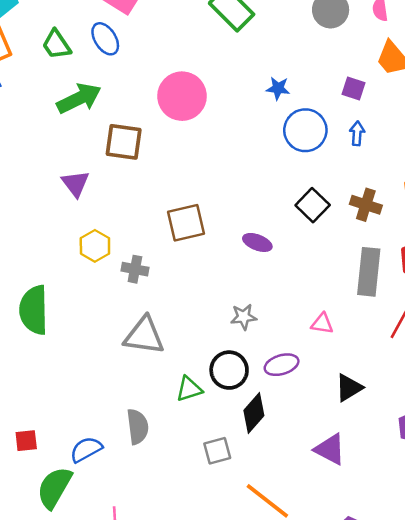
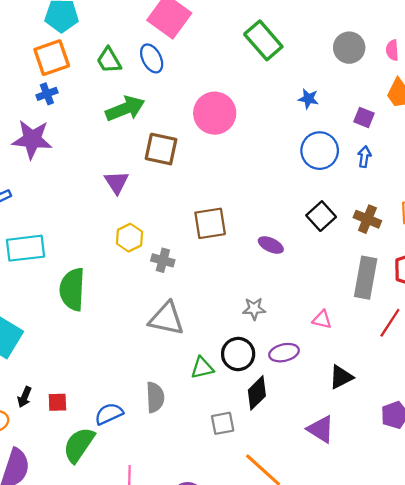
blue star: (278, 88) -> (308, 99), moved

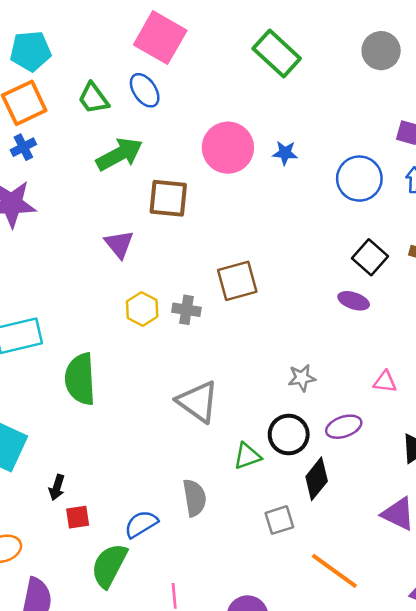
blue star: (308, 99) -> (285, 153), moved
purple ellipse: (271, 245) -> (354, 301), moved
gray cross: (163, 260) -> (186, 310), moved
gray triangle: (167, 319) -> (198, 402), turned 30
black arrow: (25, 397) -> (57, 487), moved

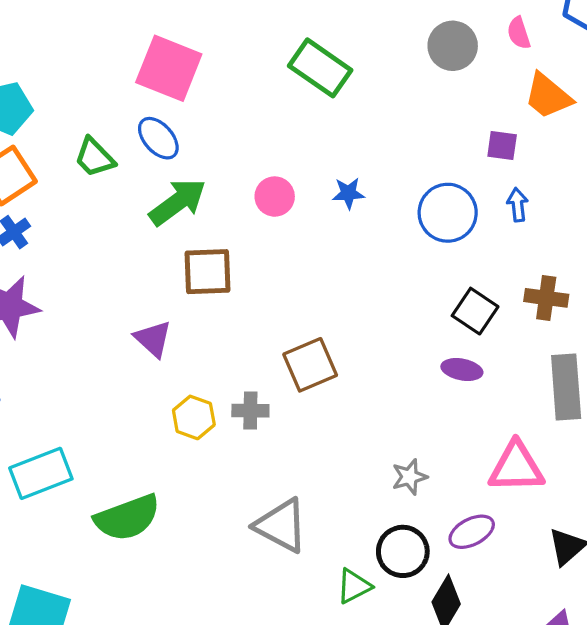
pink circle: (228, 148) -> (275, 197), size x0.6
green arrow: (119, 154) -> (178, 202), moved
green semicircle: (80, 379) -> (127, 518), turned -99
pink triangle: (385, 382) -> (516, 467), size x1.8

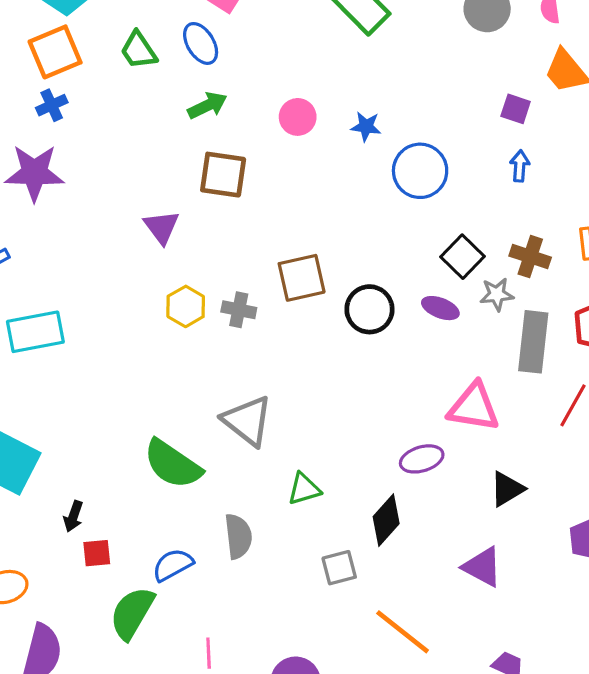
green arrow: (178, 202) -> (207, 105), size x0.7
blue circle: (448, 213) -> (420, 171), moved
gray star: (409, 477) -> (497, 294), moved
green semicircle: (127, 518) -> (173, 464), moved, turned 44
black circle: (403, 551) -> (369, 309), moved

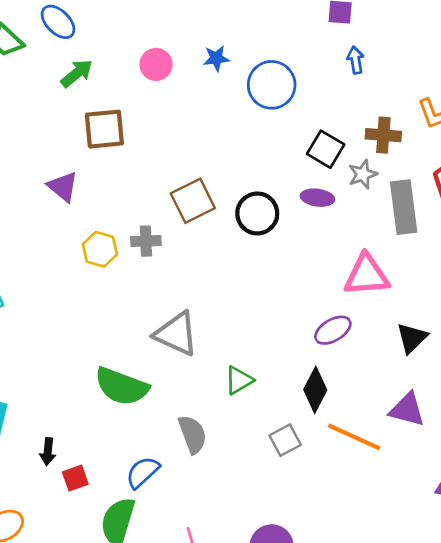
orange line: (403, 632) -> (354, 437), moved

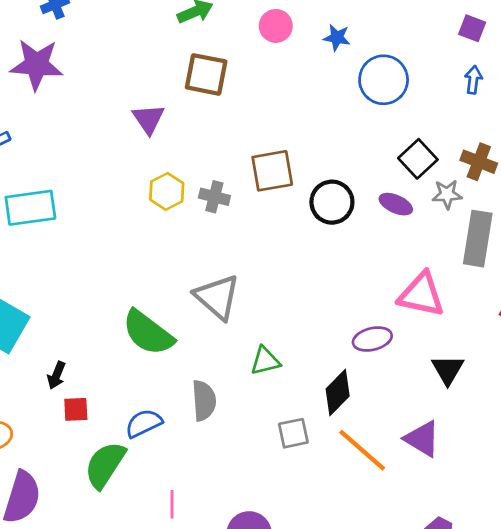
black triangle: (412, 338) -> (448, 370), turned -32

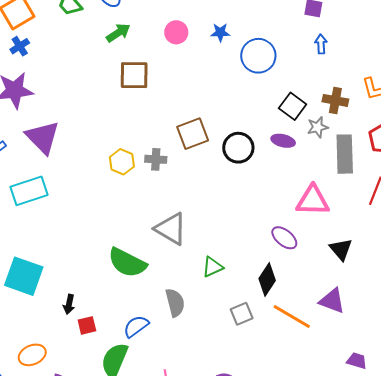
purple triangle: (148, 119) -> (43, 137), moved, size x1.5
purple ellipse: (372, 339) -> (284, 238), turned 64

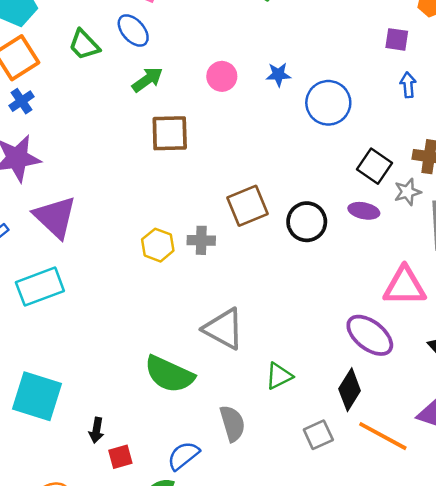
purple ellipse: (284, 238) -> (370, 335), size x1.4

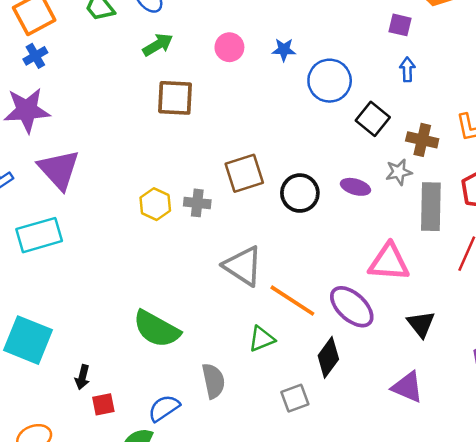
black square: (375, 166) -> (373, 119), moved
gray triangle: (224, 329) -> (243, 266), moved
orange line: (383, 436) -> (292, 301), moved

